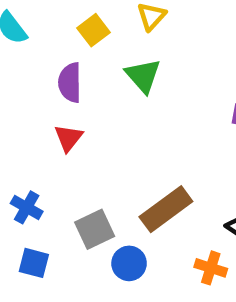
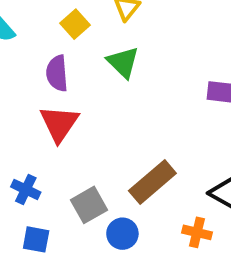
red triangle: (68, 138) -> (59, 124), size x1.5

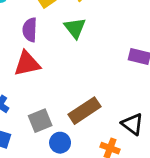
red triangle: (59, 124) -> (27, 64), turned 36

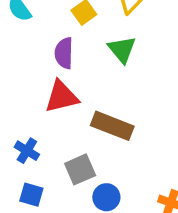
brown rectangle: (84, 111) -> (112, 126), moved, turned 56

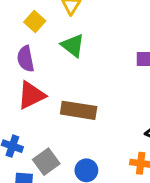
gray square: (80, 169) -> (46, 162), moved

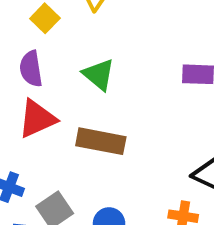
green triangle: (73, 45) -> (99, 75), moved

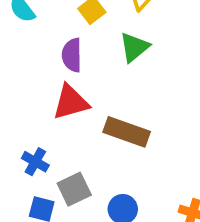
green triangle: (99, 75) -> (134, 47), moved, turned 32

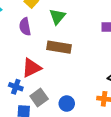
red triangle: (71, 102) -> (31, 68), moved
brown rectangle: (127, 132) -> (59, 47), moved

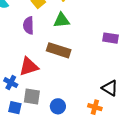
green triangle: (57, 17) -> (61, 20), turned 36
gray square: (39, 98) -> (32, 96), turned 36

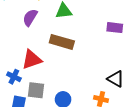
purple semicircle: (28, 25) -> (30, 17), turned 36

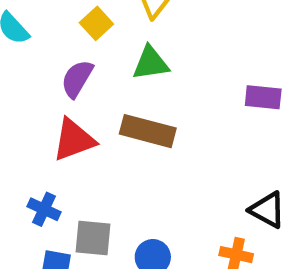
red triangle: (32, 60) -> (74, 140), moved

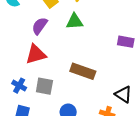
brown rectangle: (148, 131) -> (83, 71), moved
gray square: (93, 238) -> (44, 86), moved

